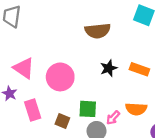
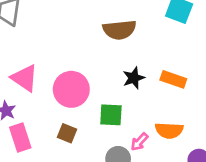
green square: (88, 109) -> (111, 115), moved
pink rectangle: (33, 110) -> (20, 138), moved
brown square: (62, 121) -> (67, 133), moved

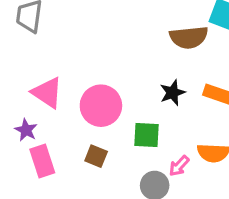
brown semicircle: (119, 30) -> (189, 37), moved

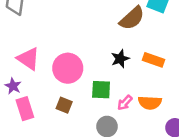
brown semicircle: (189, 37) -> (132, 18), turned -36
pink arrow: (179, 166) -> (125, 103), moved

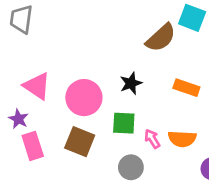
black star: (120, 59) -> (131, 83), moved
pink arrow: (125, 103) -> (152, 139), turned 105
brown square: (64, 105) -> (80, 142), size x1.5

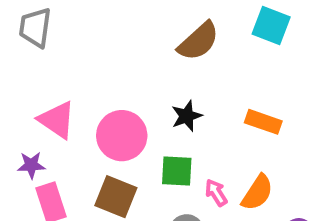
brown semicircle: (161, 38) -> (198, 41), moved
purple star: (18, 119) -> (31, 165), turned -30
orange semicircle: (182, 139) -> (257, 193), turned -60

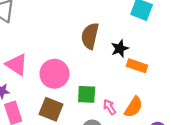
brown semicircle: (198, 41) -> (90, 36), moved, turned 145
black star: (187, 116) -> (120, 49), moved

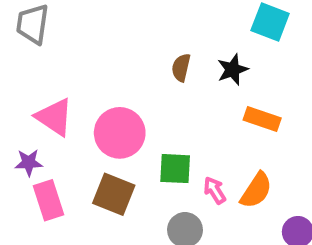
brown semicircle: (90, 36) -> (181, 68), size x0.6
black star: (120, 49) -> (232, 70), moved

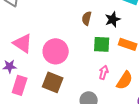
green square: (175, 169) -> (102, 44), moved
pink arrow: (215, 190) -> (104, 72), moved, turned 48
pink rectangle: (48, 200) -> (20, 85), turned 36

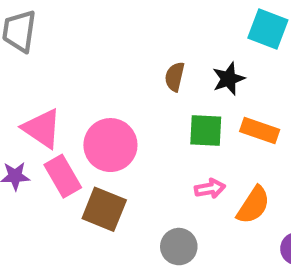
pink arrow: (104, 72) -> (210, 189), turned 64
pink rectangle: (20, 85) -> (63, 176), moved, turned -48

